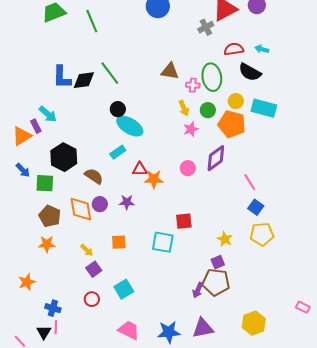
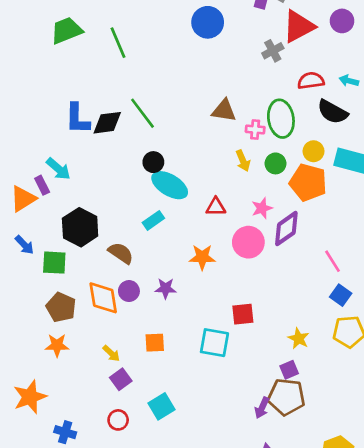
pink star: (191, 129) -> (262, 208), moved
pink circle: (188, 168) -> (248, 242), size x1.5
red triangle: (140, 169) -> (216, 207), moved
orange star: (27, 282) -> (30, 397), size x1.4

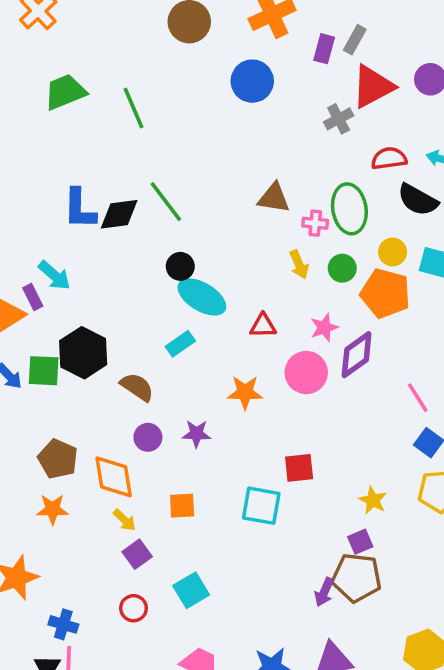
green square: (54, 263) -> (44, 371), moved
orange diamond: (103, 298) -> (114, 477), moved

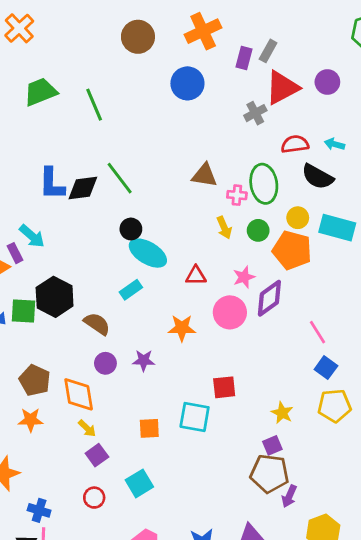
orange square: (182, 506) -> (149, 428), moved
purple arrow: (324, 592) -> (289, 496), moved

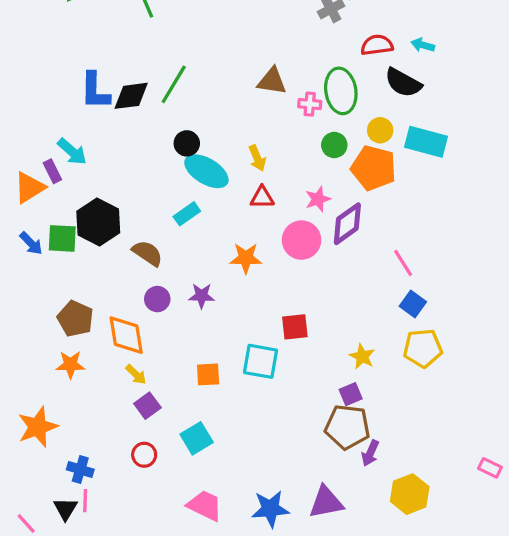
green line: (120, 178) -> (174, 84), turned 68
yellow arrow: (224, 228) -> (257, 158), moved

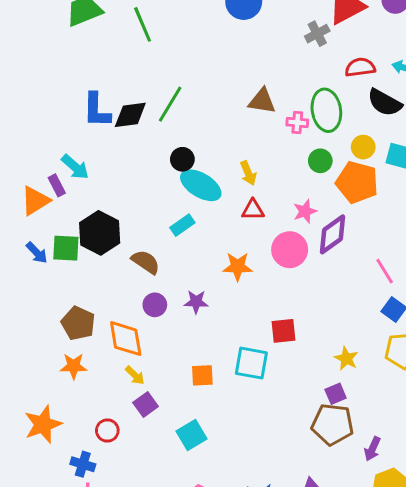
purple arrow: (370, 453) -> (372, 449), moved
red circle: (144, 455) -> (107, 430), moved

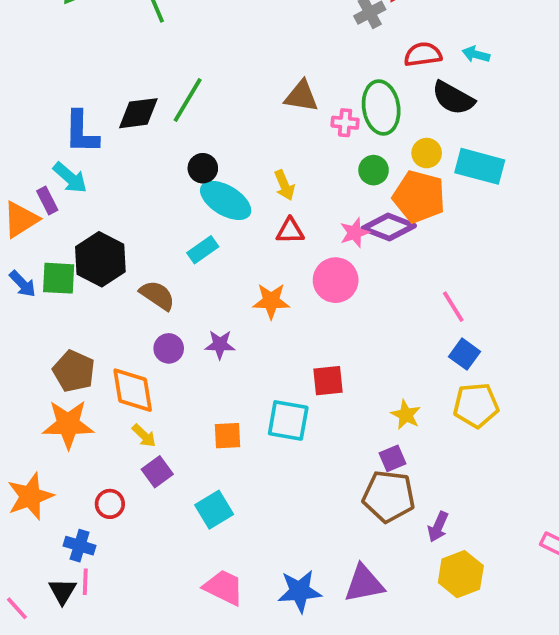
blue L-shape: (97, 110) -> (81, 132), moved
purple diamond: (333, 234) -> (389, 227), moved, turned 57
orange star: (74, 366) -> (68, 424), size x1.5

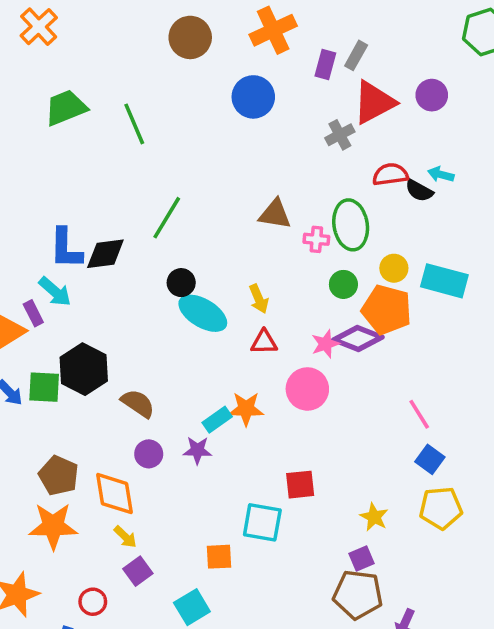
black semicircle: (453, 98) -> (419, 191), moved, size x0.7
black diamond: (138, 113) -> (105, 254), moved
cyan rectangle: (203, 250) -> (217, 420), moved
orange square: (227, 436) -> (219, 557), moved

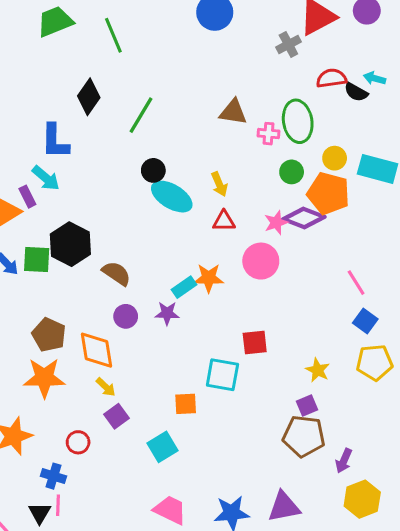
black diamond: (105, 254) -> (89, 97), moved, turned -48

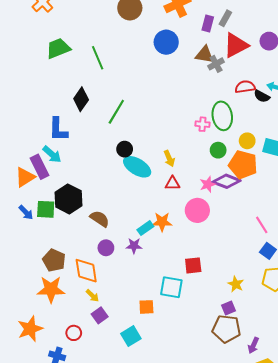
brown triangle: (233, 112) -> (205, 55), moved
purple rectangle: (27, 197) -> (39, 167), size x1.6

